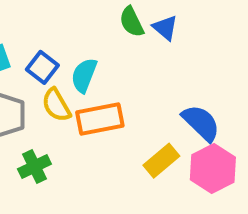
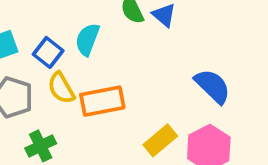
cyan semicircle: (84, 75) -> (87, 39), moved
blue semicircle: (201, 123) -> (213, 86), moved

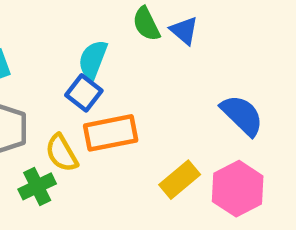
blue square: (48, 52) -> (84, 93), moved
yellow semicircle: (61, 88) -> (62, 153), moved

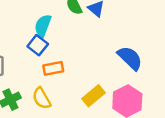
orange rectangle: (111, 133) -> (53, 68), size x0.7
yellow semicircle: (62, 153) -> (42, 98), moved

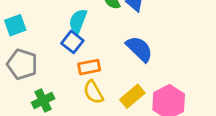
blue semicircle: (130, 58) -> (139, 49), moved
yellow semicircle: (42, 98) -> (93, 92), moved

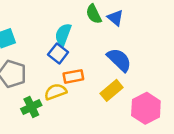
yellow semicircle: (93, 92) -> (55, 92), moved, turned 100
yellow rectangle: (132, 96) -> (112, 90), moved

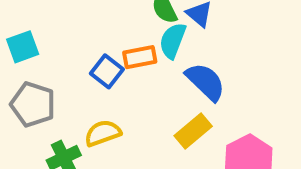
cyan semicircle: (63, 34) -> (173, 41), moved
orange rectangle: (73, 76) -> (140, 57), moved

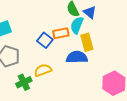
blue semicircle: (206, 82) -> (77, 57), moved, turned -45
yellow rectangle: (193, 131) -> (87, 42), moved, turned -66

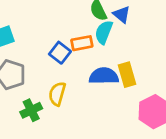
yellow rectangle: (87, 42) -> (127, 75), moved
yellow semicircle: (43, 70) -> (57, 94), turned -54

